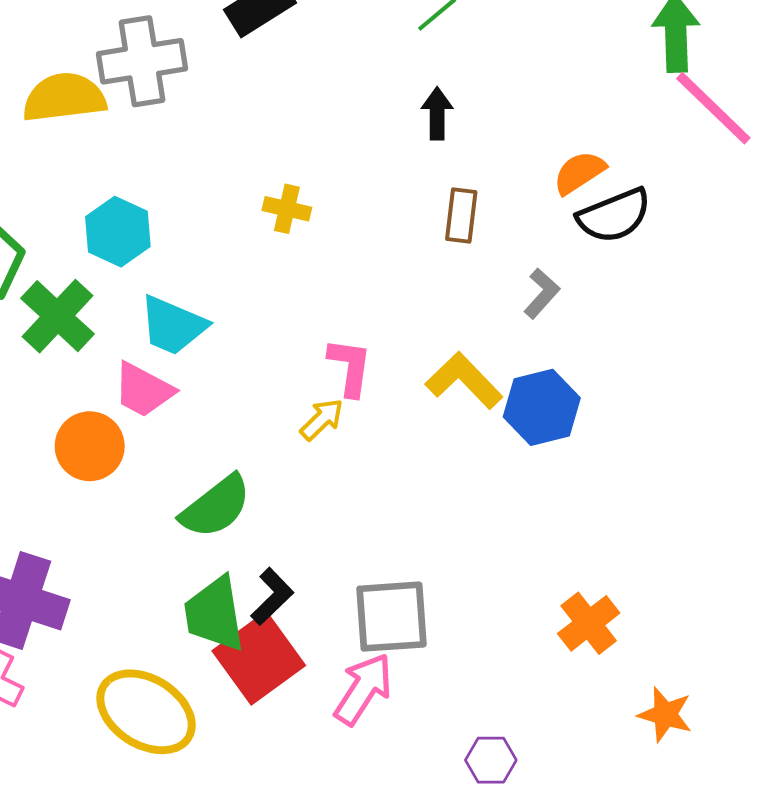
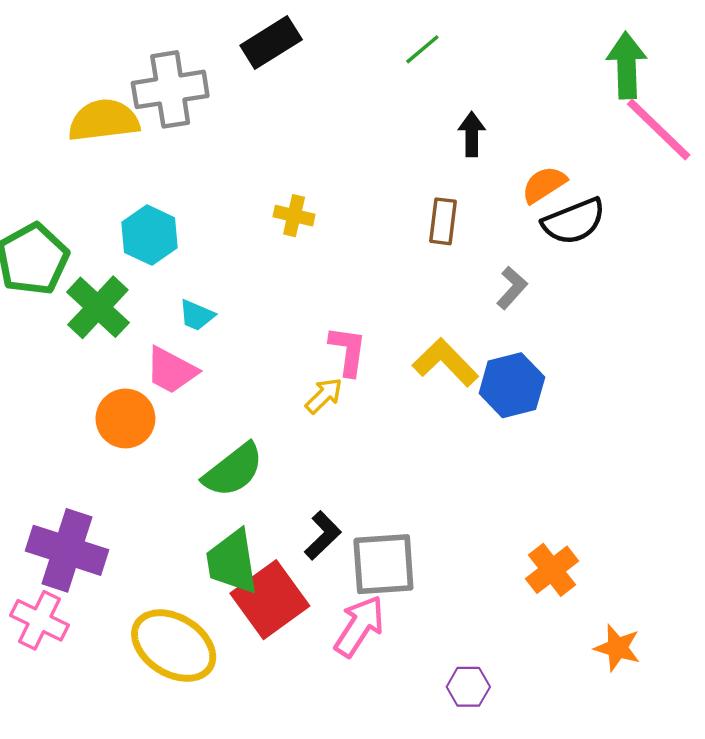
black arrow: (437, 114) -> (472, 134), moved
cyan trapezoid: (173, 326) -> (197, 315), size x0.6
black L-shape: (272, 596) -> (323, 535), moved

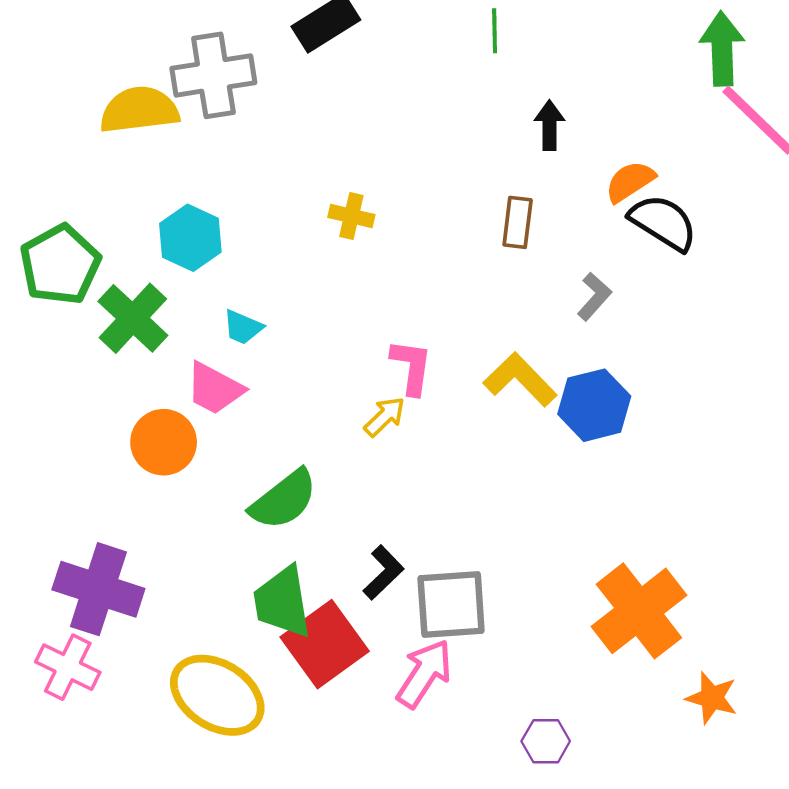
green line: (422, 49) -> (495, 31), turned -51
black semicircle: (574, 221) -> (663, 222), turned -126
orange cross: (552, 570) -> (639, 611), size x1.6

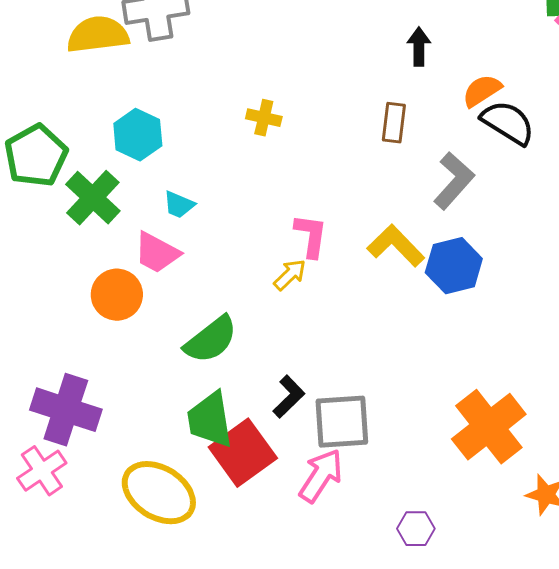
gray L-shape: (594, 297) -> (454, 181), size x1.5
pink cross: (68, 667) -> (42, 471), turned 30

